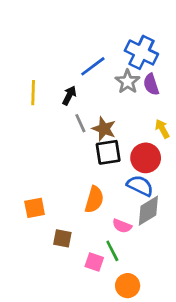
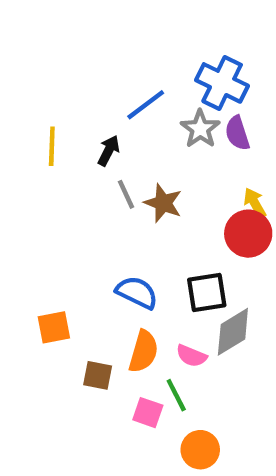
black square: (108, 152) -> (207, 293), moved
red circle: (146, 158) -> (248, 234), moved
blue semicircle: (140, 186) -> (137, 293), moved
orange semicircle: (94, 200) -> (143, 351), moved

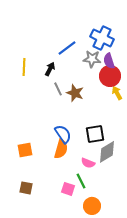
gray star: (200, 129) -> (92, 59), turned -30
red circle: (248, 234) -> (110, 76), moved
blue semicircle: (137, 293) -> (63, 134), turned 30
orange semicircle: (143, 351) -> (61, 149), moved
brown square: (98, 375) -> (26, 188), moved

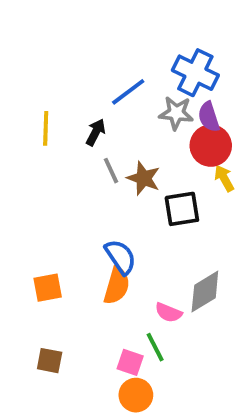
black square: (95, 134) -> (182, 209), moved
orange circle: (92, 206) -> (136, 395), moved

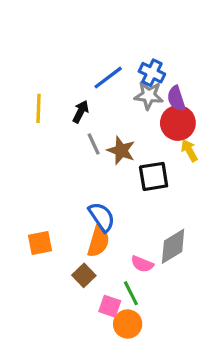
blue cross: (195, 73) -> (152, 73), moved, size x0.7
brown square: (50, 361) -> (84, 275), moved, turned 35
orange circle: (136, 395) -> (128, 324), moved

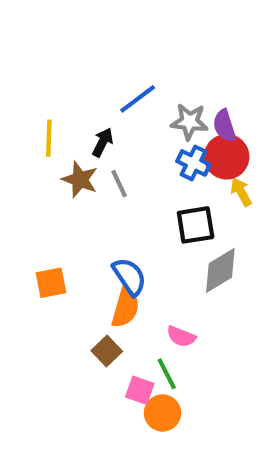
blue cross: (152, 73) -> (194, 163), moved
brown star: (121, 151) -> (80, 179), moved
orange square: (40, 243) -> (51, 283), moved
gray diamond: (173, 246) -> (220, 270), moved

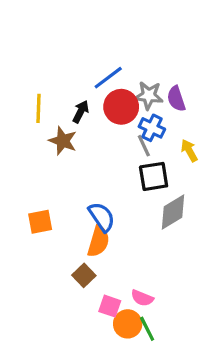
red circle: (227, 157) -> (121, 107), moved
gray line: (119, 184) -> (144, 146), moved
pink semicircle: (181, 337) -> (142, 298), moved
green line: (167, 374) -> (147, 329), moved

